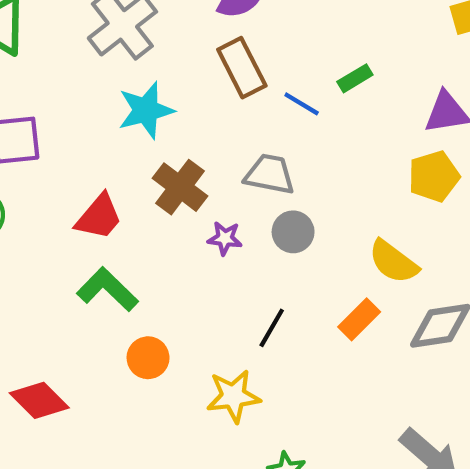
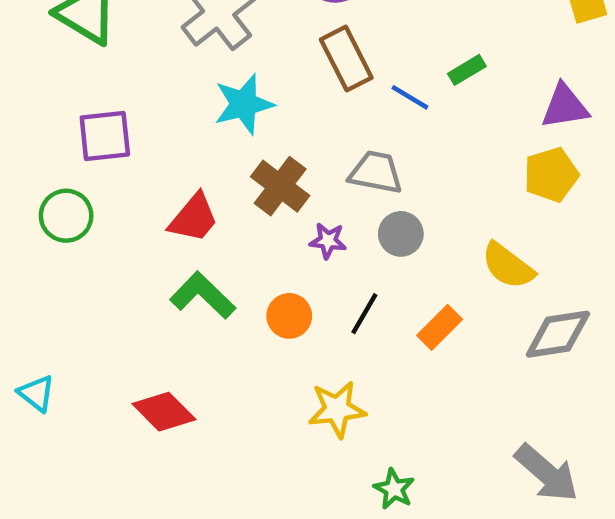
orange rectangle: (359, 319) -> (440, 327), moved
black line: (272, 328) -> (364, 314), moved
orange circle: (148, 358) -> (289, 316), moved
red diamond: (39, 400) -> (164, 412), moved

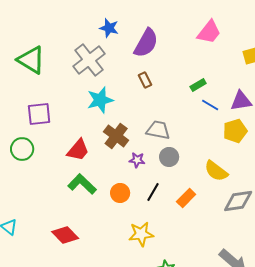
brown rectangle: (346, 59) -> (145, 80), size x0.6
blue line: (410, 97) -> (210, 105), moved

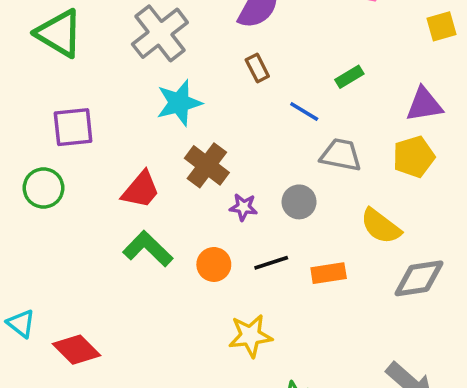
blue line: (210, 105) -> (304, 112), moved
gray trapezoid: (158, 130) -> (341, 155), moved
black line: (153, 192) -> (271, 263), turned 42
orange rectangle: (186, 198) -> (329, 273), turned 36
red diamond: (65, 235) -> (77, 350), moved

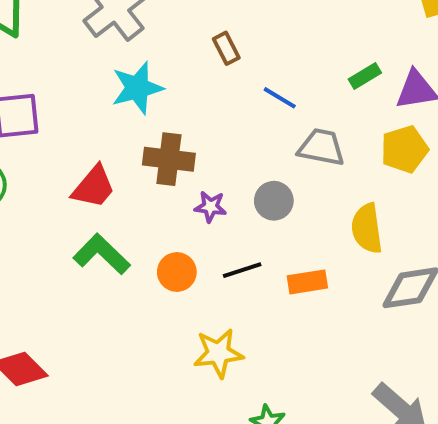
green rectangle: (349, 77) -> (365, 76), moved
brown cross: (207, 165) -> (169, 159), turned -30
yellow semicircle: (381, 226) -> (367, 228), turned 45

